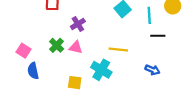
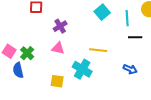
green cross: (57, 45) -> (27, 53), moved

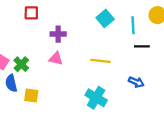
purple cross: (60, 26) -> (58, 34), turned 32
cyan cross: (82, 69) -> (96, 98), moved
yellow square: (57, 81) -> (31, 95), moved

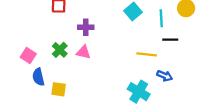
yellow line: (101, 61) -> (147, 54), moved
green cross: (21, 64) -> (60, 50), moved
cyan cross: (96, 98) -> (139, 92), moved

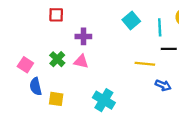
cyan cross: (139, 92) -> (104, 100), moved

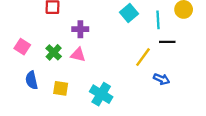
yellow line: (145, 64) -> (143, 57), turned -60
pink square: (25, 65) -> (22, 47), moved
yellow square: (56, 99) -> (61, 88), moved

